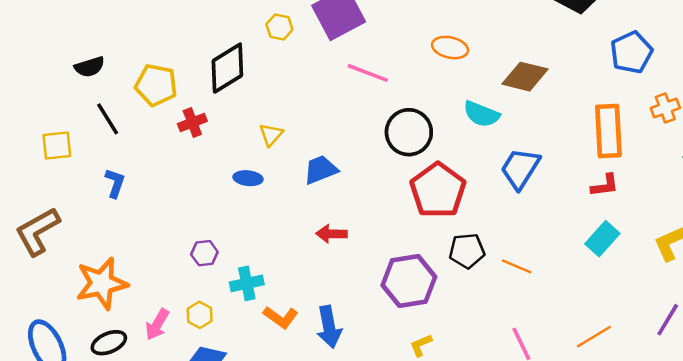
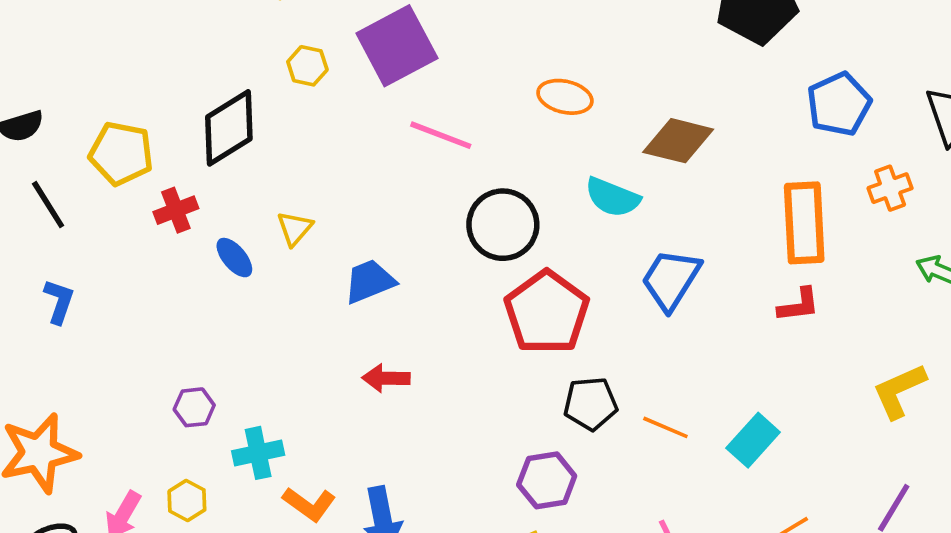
blue ellipse: (248, 178) -> (234, 258), moved, turned 44
cyan rectangle: (602, 239) -> (753, 440), moved
purple hexagon: (409, 281) -> (547, 480), moved, size x0.7

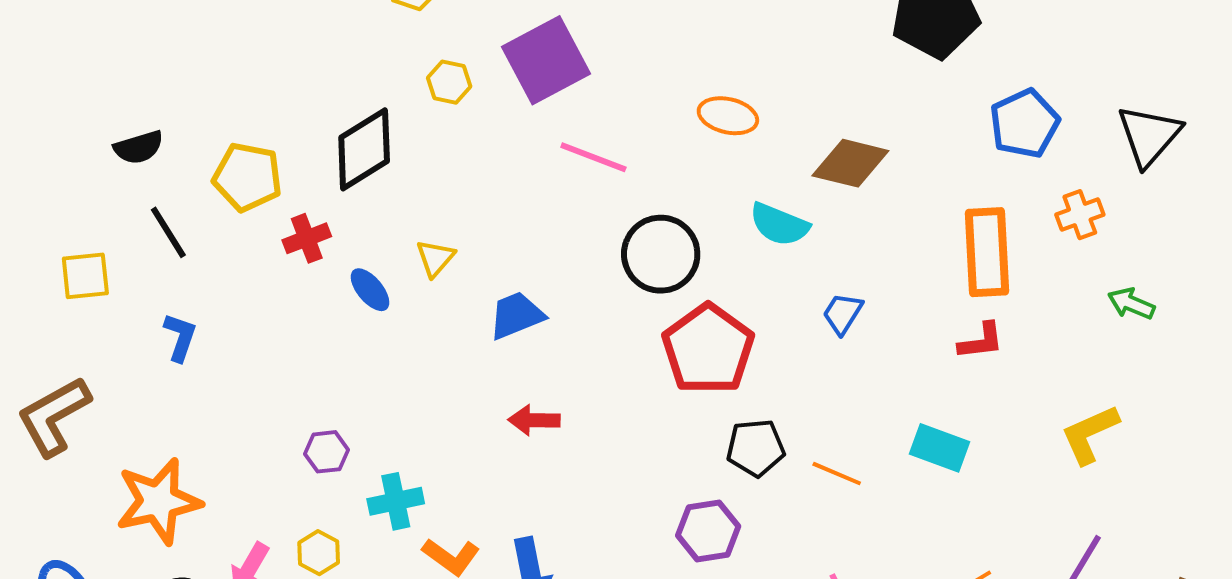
blue trapezoid: (671, 279) -> (843, 313), size x0.6
cyan rectangle: (753, 440) -> (939, 448), moved, turned 68

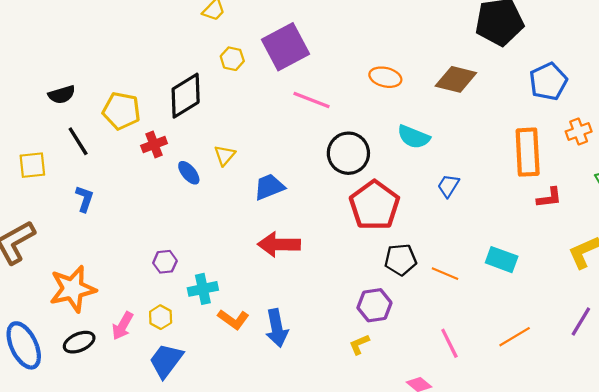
brown diamond: (850, 163) -> (456, 79), moved
red L-shape: (981, 341) -> (549, 198), moved
red arrow: (534, 420) -> (279, 244), size x1.5

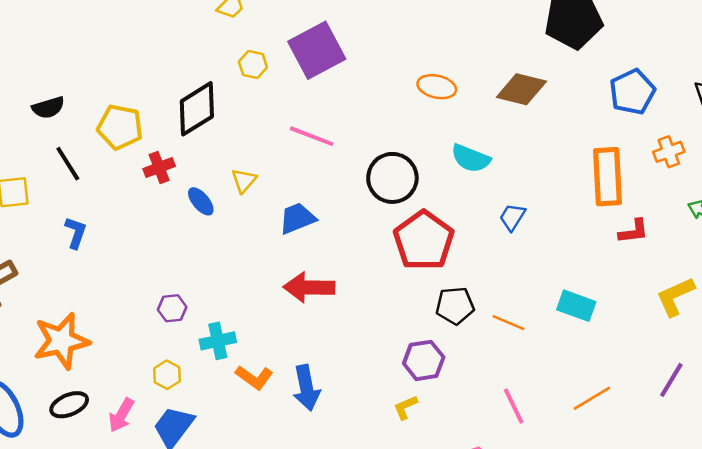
pink line: (311, 100) -> (312, 136), moved
pink arrow: (123, 326) -> (121, 415), moved

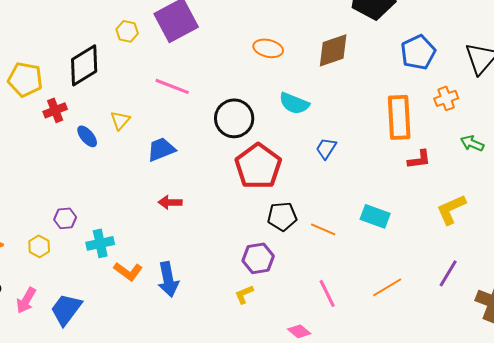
brown diamond: (521, 89) -> (333, 50), turned -33
red arrow: (309, 287) -> (170, 202), size x0.6
yellow hexagon: (167, 375) -> (39, 246), moved

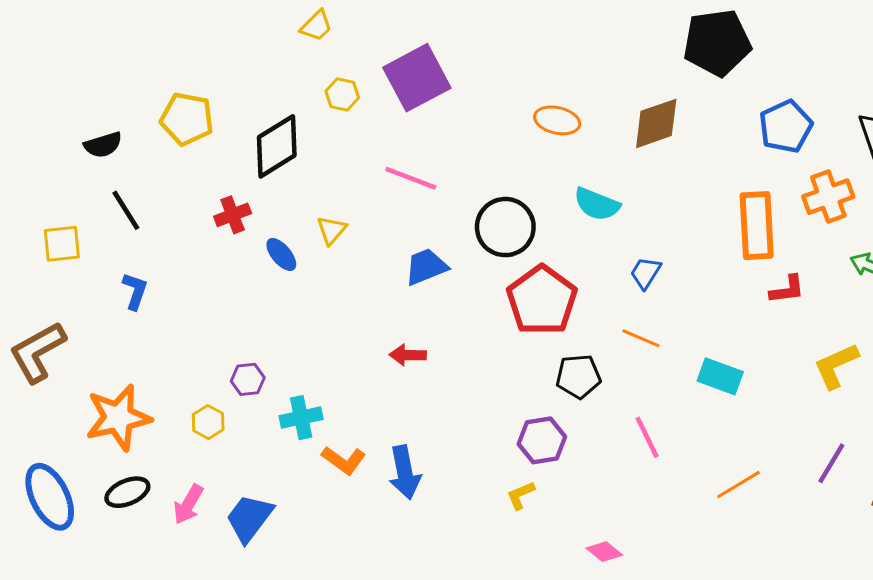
yellow pentagon: (25, 79) -> (187, 119), moved
orange cross: (446, 98) -> (828, 197), size x1.4
blue trapezoid: (161, 149) -> (426, 267), moved
orange line: (323, 229) -> (641, 338), moved
pink line: (327, 293) -> (647, 437), moved

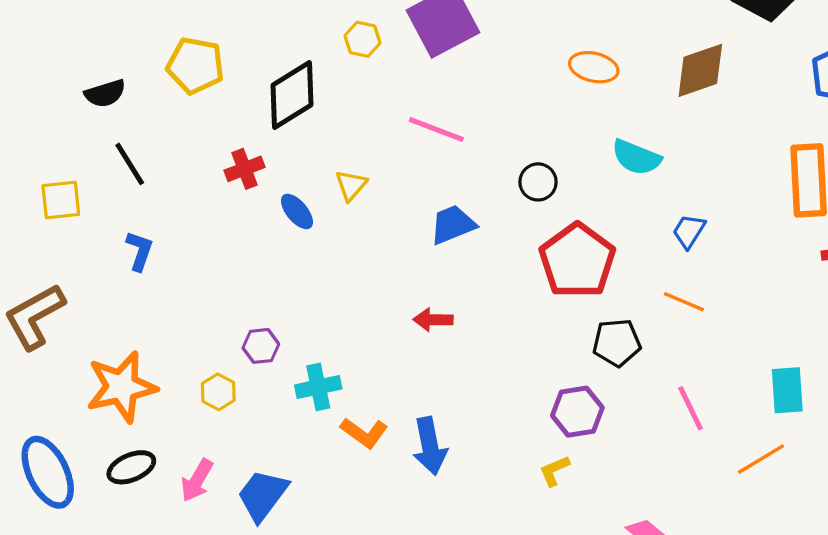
black circle: (505, 227) -> (538, 182), size x0.6
cyan rectangle: (720, 376) -> (787, 390), moved, turned 66
orange line: (738, 485) -> (761, 459), moved

